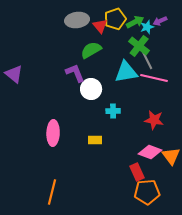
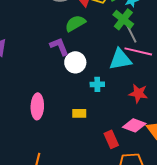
cyan triangle: (126, 72) -> (120, 59), moved
red rectangle: (137, 172) -> (111, 139), moved

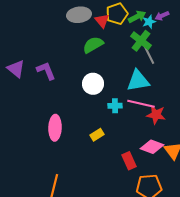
purple L-shape: (59, 46) -> (46, 71), moved
pink line: (138, 51) -> (141, 104), moved
yellow rectangle: (79, 113) -> (97, 135), turned -32

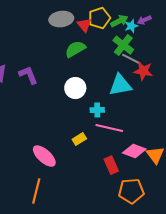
gray line: (149, 55) -> (131, 59), turned -36
pink line: (141, 104) -> (109, 128), moved
red star: (156, 115) -> (143, 71), moved
pink ellipse: (55, 128) -> (44, 156), moved, turned -50

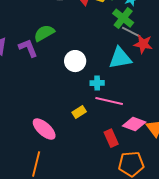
green semicircle: (75, 49) -> (44, 33), moved

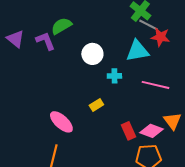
pink line: (109, 101) -> (155, 85), moved
pink diamond: (134, 124) -> (151, 131), moved

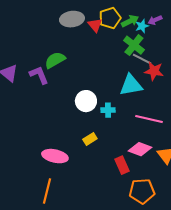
white circle: (92, 54) -> (86, 101), moved
pink ellipse: (61, 122) -> (55, 156), turned -30
pink diamond: (151, 131) -> (140, 149), moved

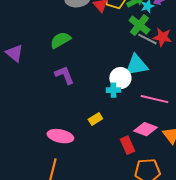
red star: (154, 71) -> (162, 37), moved
purple L-shape: (39, 75) -> (64, 75), moved
white circle: (86, 101) -> (120, 78), moved

